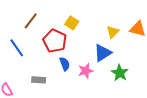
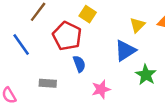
pink star: (86, 71) -> (101, 89), moved

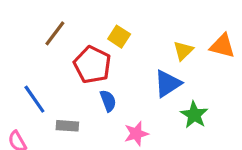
blue line: (21, 44) -> (34, 99), moved

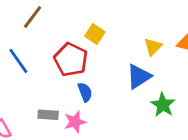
brown line: (55, 33) -> (33, 17), moved
blue line: (34, 99) -> (18, 61), moved
pink star: (136, 134) -> (75, 122), moved

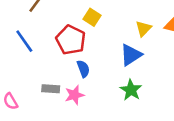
green star: (163, 105) -> (131, 90), moved

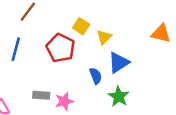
yellow triangle: (143, 29) -> (104, 37), moved
blue line: (24, 41) -> (16, 49), turned 50
blue semicircle: (83, 69) -> (96, 76), moved

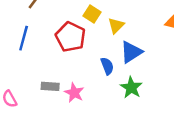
pink star: (64, 101) -> (74, 93), turned -30

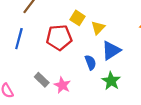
red pentagon: (70, 37) -> (59, 37), turned -30
gray rectangle: (50, 86) -> (42, 80), turned 40

